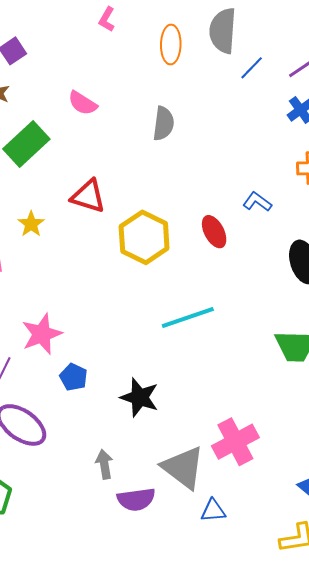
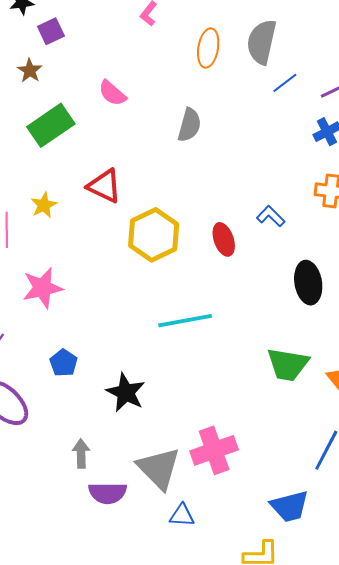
pink star: (42, 334) -> (42, 288), moved

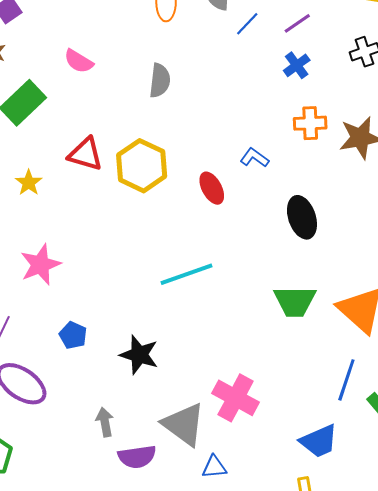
yellow hexagon: (154, 235) -> (142, 166), moved
pink cross: (214, 450) -> (236, 398), turned -33

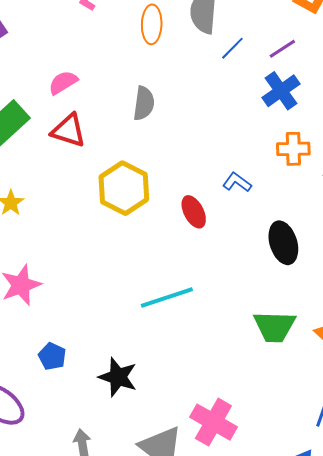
pink semicircle: (79, 61) -> (63, 82), turned 116
blue cross: (297, 65) -> (281, 91), size x1.4
red triangle: (85, 154) -> (69, 131), moved

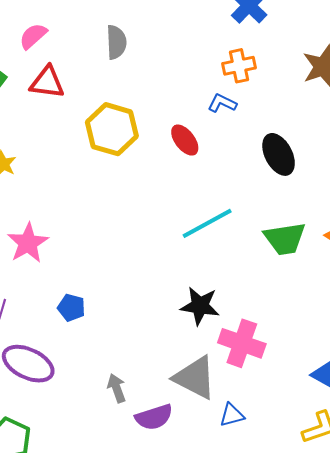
orange cross: (293, 149) -> (239, 66), moved
cyan line: (167, 298) -> (207, 223), moved
black star: (118, 377) -> (200, 306), moved

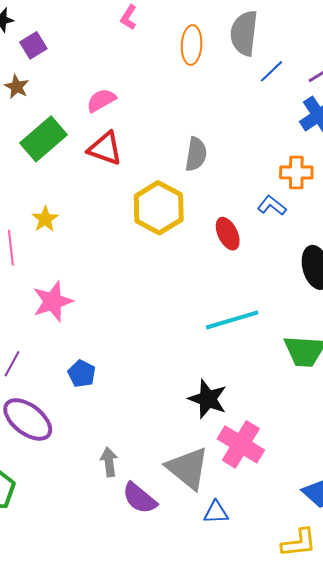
gray semicircle: (116, 42) -> (196, 154), moved
purple semicircle: (154, 417) -> (140, 498), turned 45

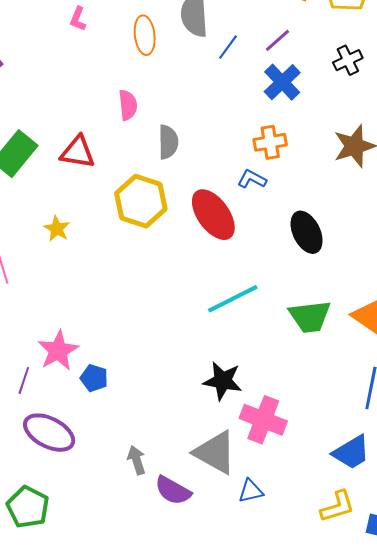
pink semicircle: (101, 100) -> (128, 105), moved, turned 124
yellow star: (45, 219) -> (57, 229), moved
red ellipse: (228, 234) -> (213, 215), size x1.6
pink star: (53, 301) -> (58, 351), moved

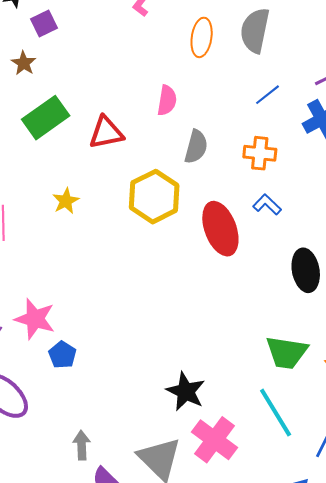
blue line: (228, 47) -> (268, 95), moved
orange cross: (270, 142) -> (260, 153), moved
red triangle: (78, 152) -> (106, 133), turned -36
cyan line: (233, 299) -> (276, 413), moved, turned 70
pink star: (58, 351) -> (35, 319), turned 30

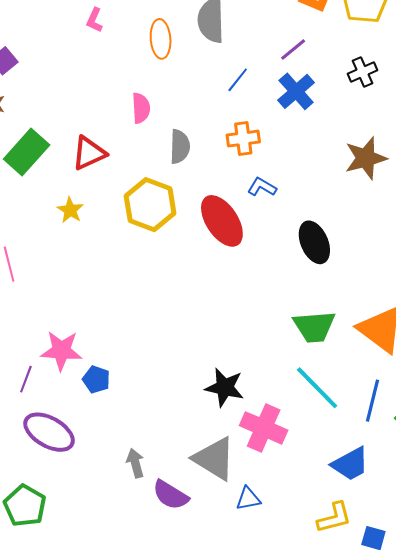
yellow star: (66, 201) -> (70, 210), moved

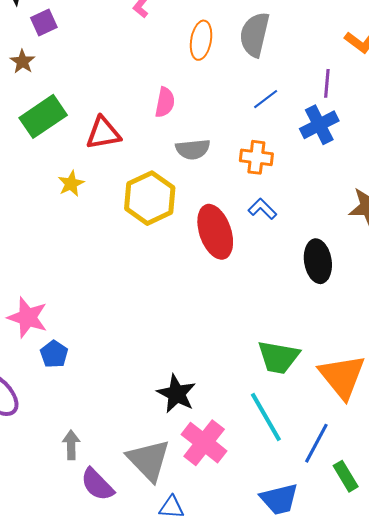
purple line: (293, 49) -> (327, 83), turned -60
gray semicircle: (180, 147) -> (193, 149), turned 68
black ellipse: (314, 242) -> (318, 261), moved

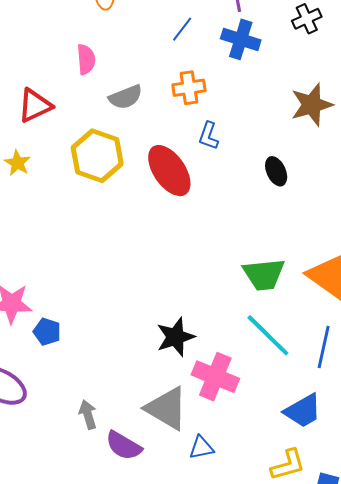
blue cross: (319, 125) -> (241, 39), turned -30
blue L-shape: (262, 209) -> (209, 136), turned -100
black ellipse: (318, 261) -> (276, 171), size x0.7
black star: (176, 394) -> (175, 337), turned -30

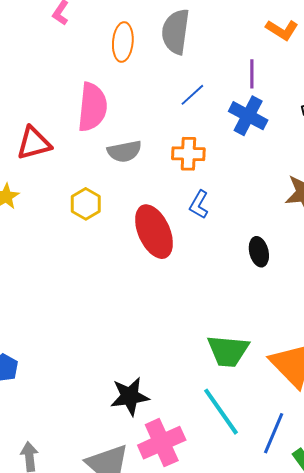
pink semicircle: (86, 59) -> (92, 107), size x1.6
yellow hexagon: (97, 156) -> (86, 204), size x0.6
pink cross: (215, 377) -> (162, 443), turned 33

